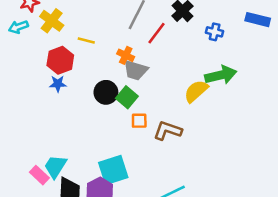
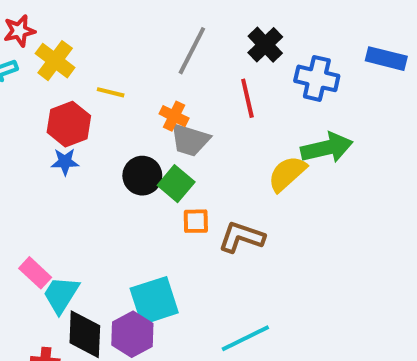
blue cross: (215, 32) -> (317, 78), size x1.5
red line: (157, 33) -> (247, 98), moved, turned -50
pink rectangle: (39, 175) -> (35, 273), moved

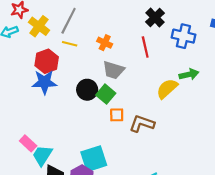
gray line: (192, 51) -> (69, 21), moved
orange cross: (174, 116) -> (105, 43), moved
green arrow: (327, 148) -> (189, 74), size x0.7
blue star: (65, 162) -> (44, 82), size x1.6

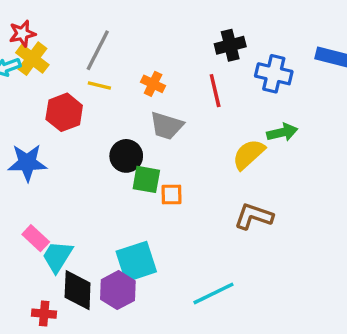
black cross: (155, 17) -> (230, 45), turned 30
yellow cross: (39, 26) -> (32, 59), moved
blue star: (44, 82) -> (27, 163), moved
green square: (106, 94) -> (146, 179), moved, turned -30
brown L-shape: (142, 124) -> (254, 216), moved

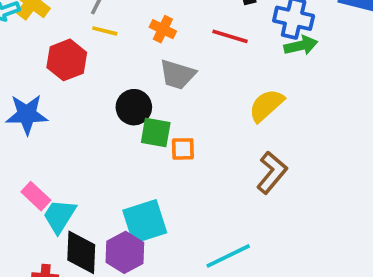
red line: (215, 91) -> (230, 36), turned -60
green arrow: (282, 132) -> (301, 45), moved
brown L-shape: (254, 216) -> (272, 172), turned 111

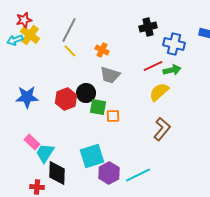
yellow line: (105, 31) -> (70, 51), turned 32
red line: (230, 36) -> (153, 66), moved, turned -42
green arrow: (301, 45) -> (172, 70), moved
red hexagon: (67, 60) -> (66, 99), moved
purple hexagon: (125, 252) -> (109, 173), moved

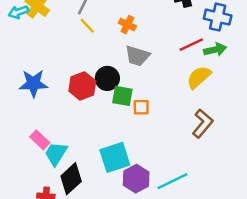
black diamond: (57, 173) -> (71, 179), turned 45

